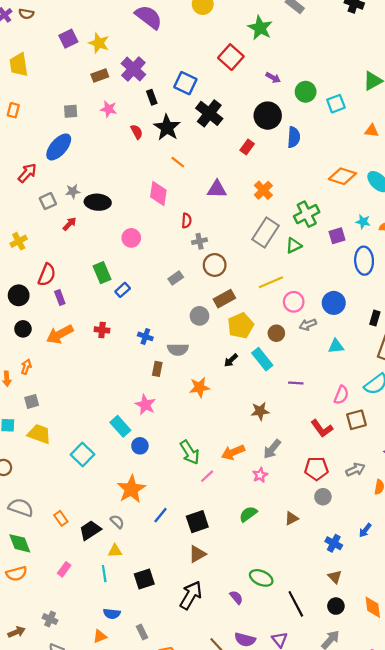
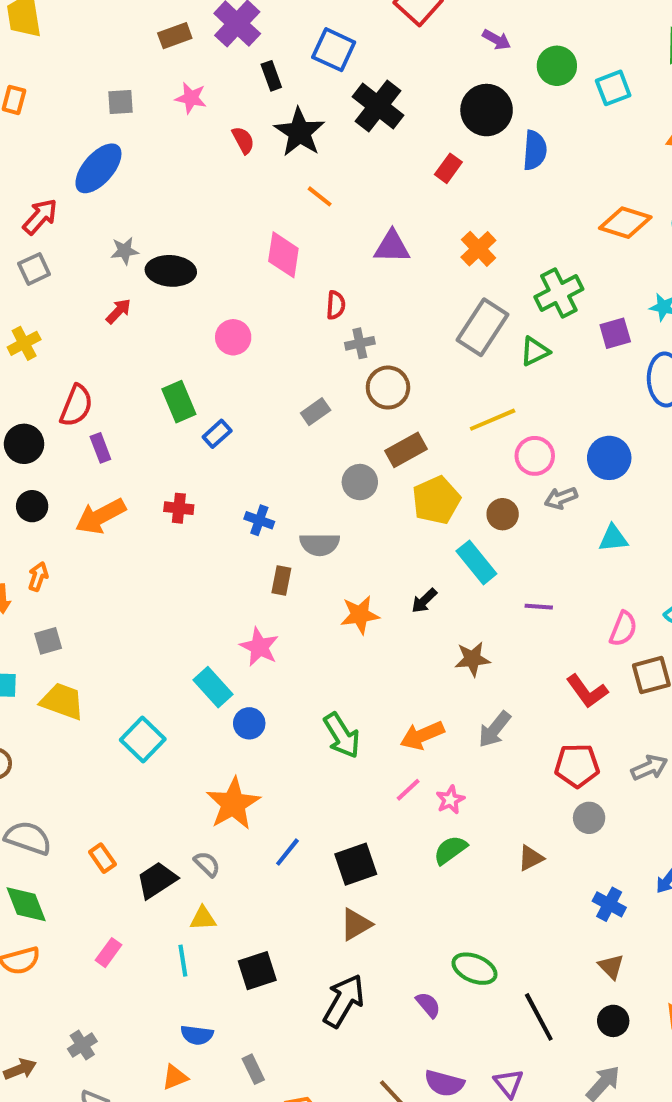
gray square: (48, 201) -> (34, 269), moved
black arrow: (231, 360) -> (424, 601), moved
pink star: (260, 475) -> (450, 800), moved
pink line: (207, 476) -> (408, 790), moved
gray cross: (50, 619) -> (82, 1045), turned 32

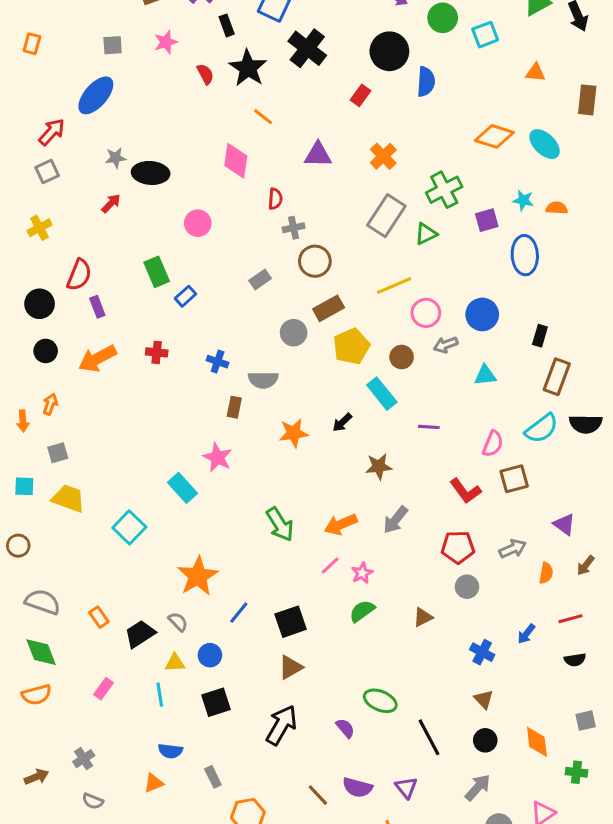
pink star: (191, 98) -> (166, 42), turned -30
blue circle: (249, 723) -> (210, 655), moved

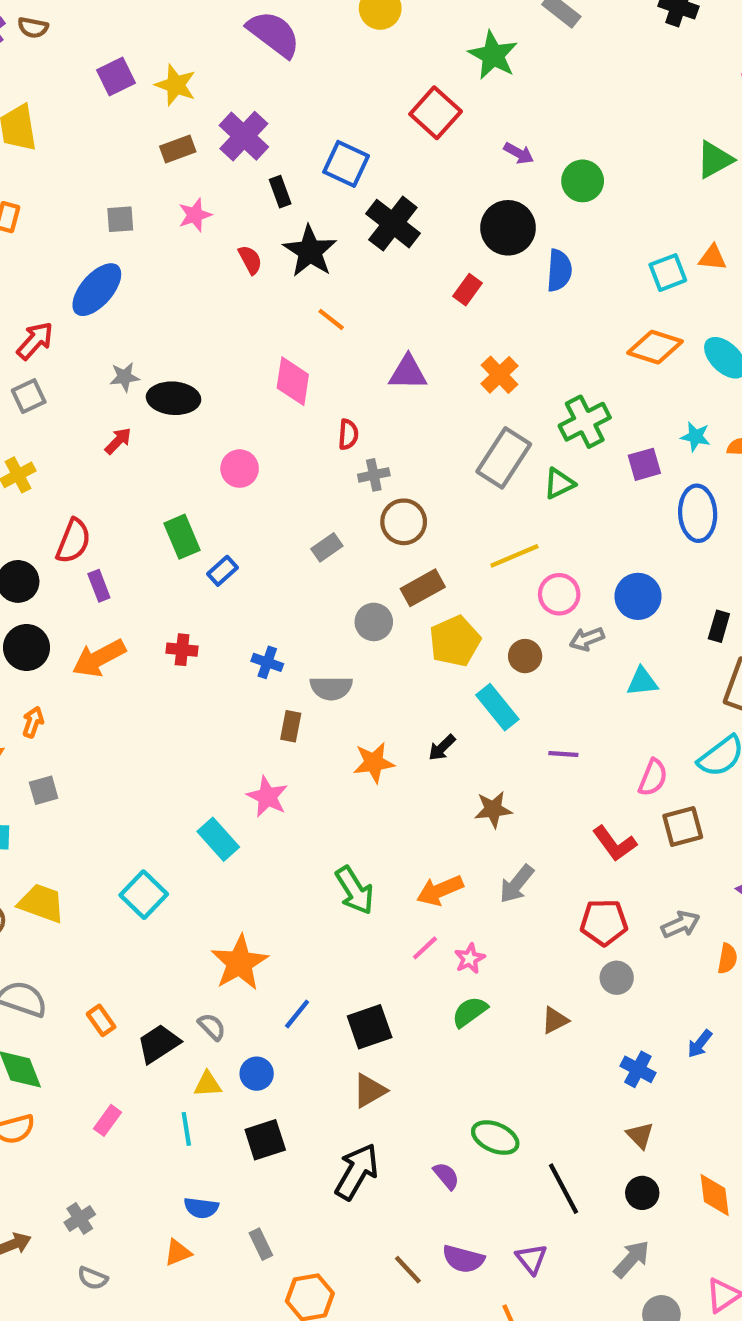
cyan square: (485, 35) -> (668, 273), moved
black circle: (46, 351) -> (27, 648), size x1.4
yellow trapezoid: (68, 498) -> (41, 903), moved

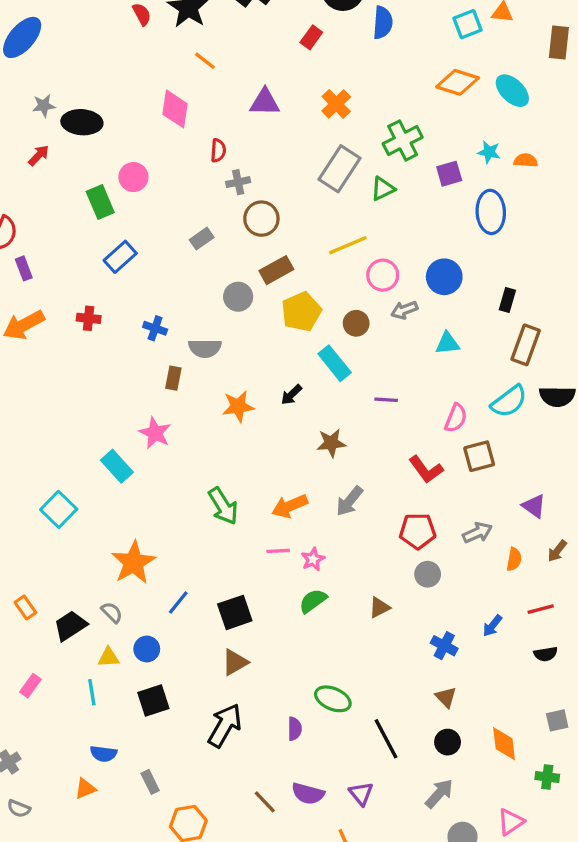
green rectangle: (182, 537) -> (100, 202), moved
blue rectangle: (223, 571) -> (120, 257), size x1.4
pink line: (425, 948) -> (278, 551), turned 40
purple semicircle: (446, 1176) -> (295, 729), turned 40

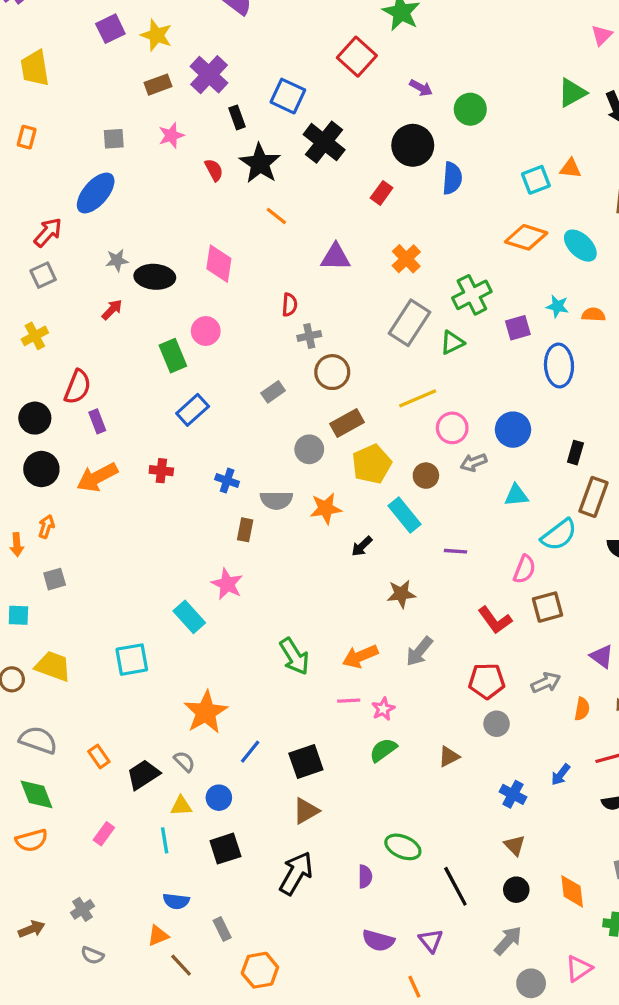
pink diamond: (175, 109) -> (219, 264), moved
cyan semicircle: (509, 401) -> (559, 535), moved
orange star: (238, 406) -> (326, 508), moved
cyan square: (59, 509) -> (132, 660), turned 36
brown line: (265, 802) -> (181, 965), moved

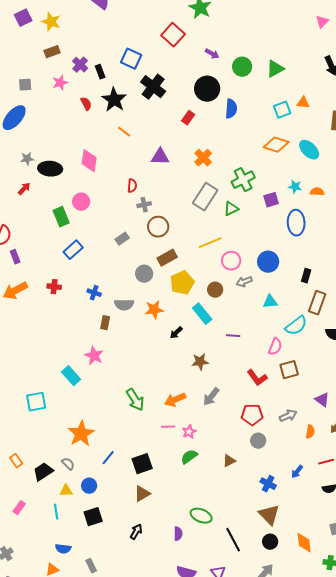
purple cross: (209, 75) -> (80, 65), moved, size x0.7
green triangle: (572, 93) -> (275, 69), moved
brown triangle: (515, 845) -> (269, 515), size x1.6
black arrow: (296, 873) -> (136, 532), size x0.6

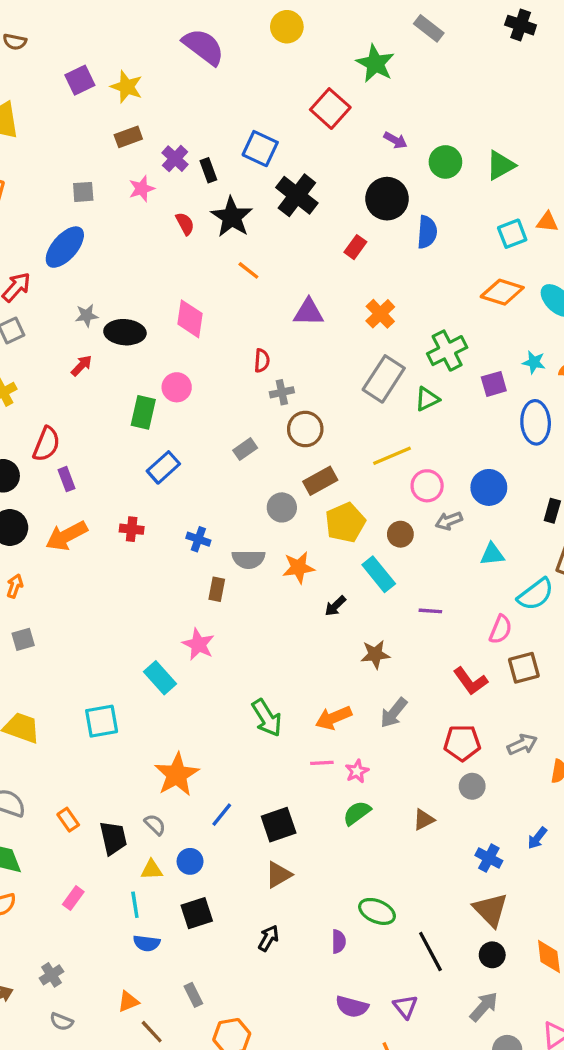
green rectangle: (61, 217) -> (143, 412), turned 36
black trapezoid: (43, 472) -> (113, 838), turned 110
blue semicircle: (63, 549) -> (147, 943), moved

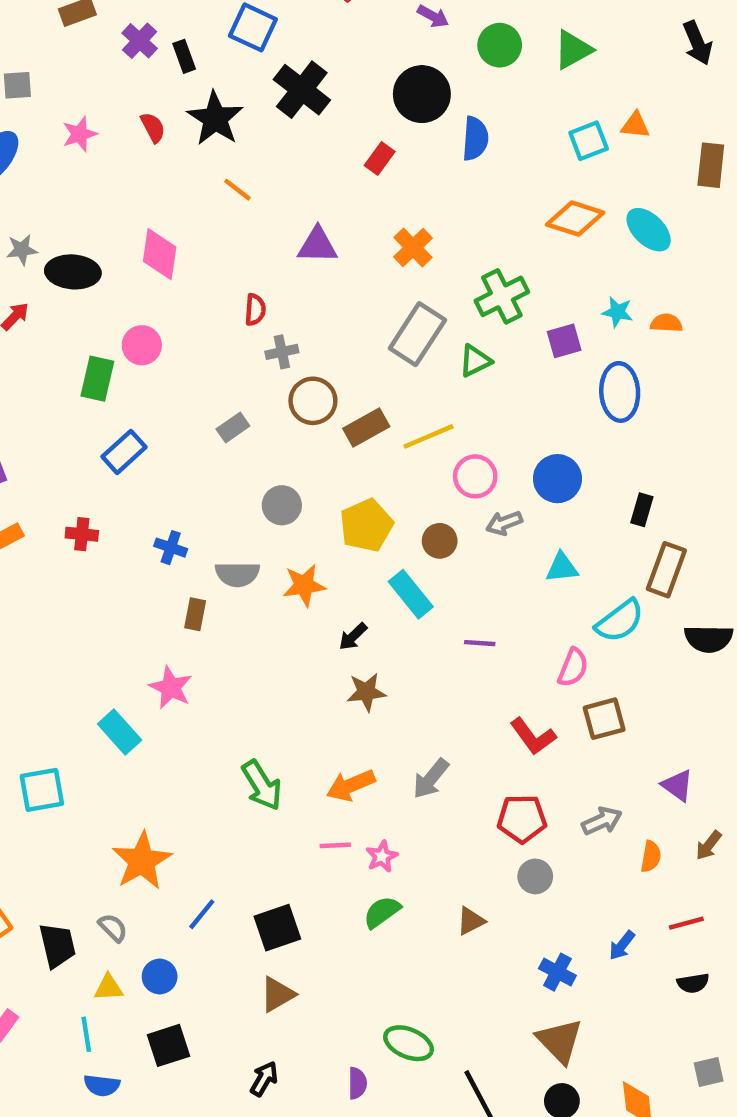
pink star: (142, 189) -> (80, 134), moved
brown rectangle: (320, 481) -> (366, 427), moved
brown star: (375, 654) -> (366, 692), moved

